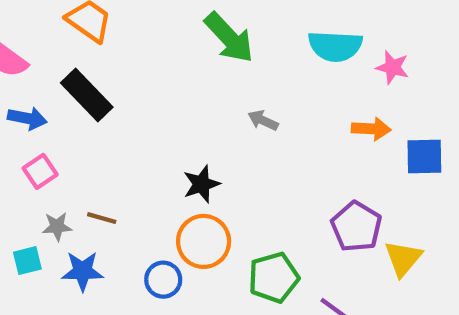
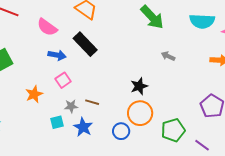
blue star: (83, 271) -> (83, 127), turned 30

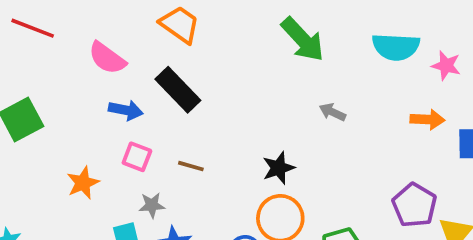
pink square: (63, 80) -> (137, 157), turned -35
brown line: (92, 102) -> (191, 166), moved

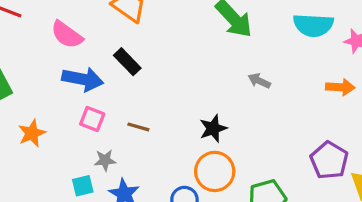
black rectangle: (178, 90) -> (127, 62), size x0.7
blue arrow: (126, 110) -> (83, 79), size x1.4
orange star: (83, 183) -> (32, 133), moved

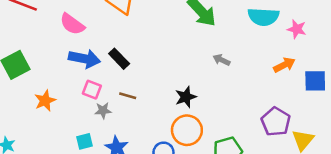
black rectangle: (127, 62) -> (119, 59), moved
orange arrow: (340, 87) -> (284, 65), turned -30
gray star: (105, 160) -> (103, 111), moved

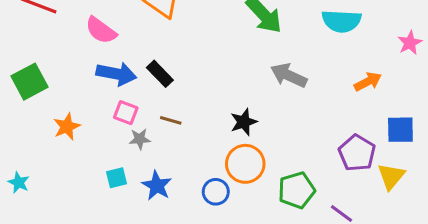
pink star: (297, 29) -> (410, 43), moved, turned 30
gray arrow: (221, 60) -> (289, 75), size x1.6
blue square: (315, 81) -> (400, 130), moved

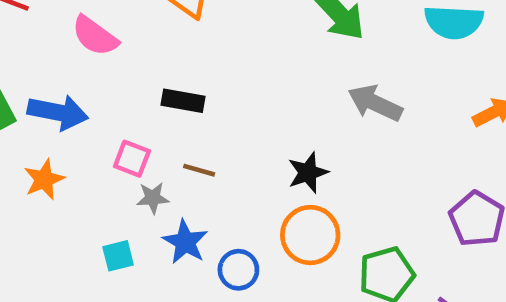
blue arrow: (116, 74) -> (58, 112), moved
black rectangle: (160, 74) -> (183, 101), turned -36
blue star: (157, 186) -> (185, 242), moved
blue circle: (216, 192) -> (238, 270), moved

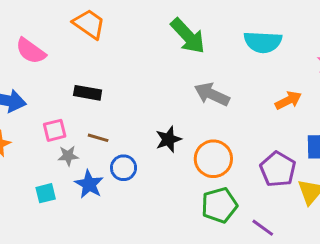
pink square: (132, 159) -> (55, 130), turned -35
orange circle: (310, 235) -> (213, 159), moved
blue circle: (238, 270) -> (124, 168), moved

